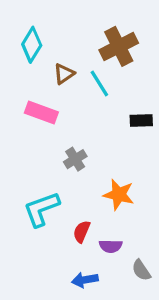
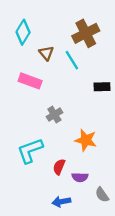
brown triangle: (64, 74) -> (46, 53), turned -35

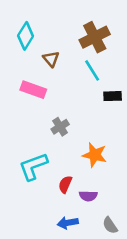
cyan line: (72, 60) -> (92, 70), moved
gray semicircle: (102, 195) -> (110, 225), moved

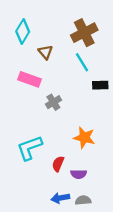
gray cross: (60, 127) -> (53, 102), moved
gray semicircle: (110, 225) -> (83, 200), moved, turned 119

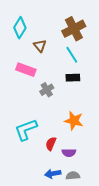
black rectangle: (100, 85) -> (73, 78), moved

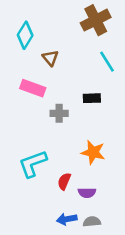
brown cross: (74, 29) -> (96, 20), moved
cyan line: (72, 55) -> (107, 62), moved
gray cross: (47, 90) -> (59, 113), turned 32

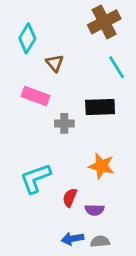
black rectangle: (92, 98) -> (100, 107), size x1.5

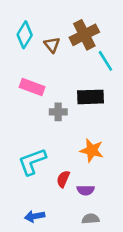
brown cross: (104, 22) -> (84, 35), moved
brown triangle: (55, 63) -> (52, 45), moved
blue arrow: (73, 239) -> (35, 216), moved

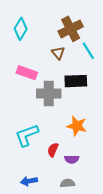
brown triangle: (52, 45) -> (58, 53), moved
gray cross: (58, 112) -> (49, 94), size x1.6
gray semicircle: (91, 219) -> (67, 183), moved

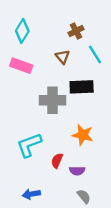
brown cross: (71, 29) -> (76, 31), size x0.6
pink rectangle: (27, 73) -> (21, 66), moved
gray semicircle: (67, 183) -> (84, 196), moved, turned 56

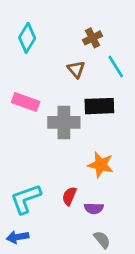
pink rectangle: (21, 66) -> (26, 102), moved
cyan L-shape: (29, 145) -> (26, 199), moved
blue arrow: (31, 194) -> (18, 237), moved

